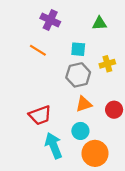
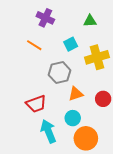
cyan square: (78, 49) -> (71, 44), turned -32
yellow cross: (107, 64) -> (97, 57), size x1.6
gray hexagon: (78, 75) -> (60, 73), moved

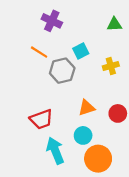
green triangle: (90, 21) -> (114, 24), moved
yellow cross: (97, 57) -> (111, 66), size x0.6
gray hexagon: (60, 73) -> (62, 71), moved

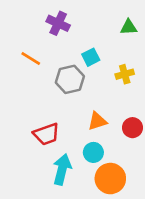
orange line: (39, 52) -> (31, 59), moved
cyan arrow: (55, 151) -> (62, 169), turned 36

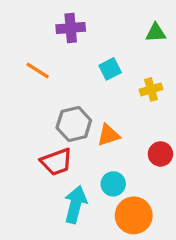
purple cross: (58, 23) -> (71, 28), turned -30
gray hexagon: (70, 79) -> (74, 124), moved
orange triangle: (97, 121) -> (108, 135), moved

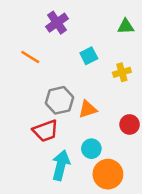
purple cross: (71, 28) -> (57, 23), turned -30

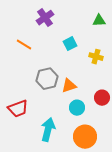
yellow cross: (122, 72) -> (96, 57), turned 32
red trapezoid: (46, 131) -> (18, 109), moved
cyan circle: (91, 149) -> (77, 108), moved

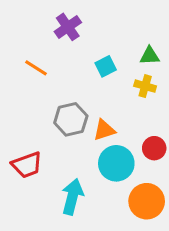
green triangle: (99, 21) -> (150, 56), moved
cyan circle: (77, 108) -> (116, 163), size x1.5
orange circle: (85, 137) -> (147, 201), moved

